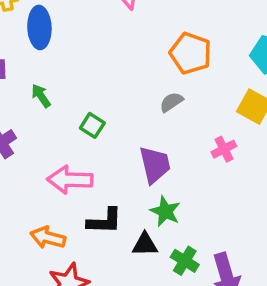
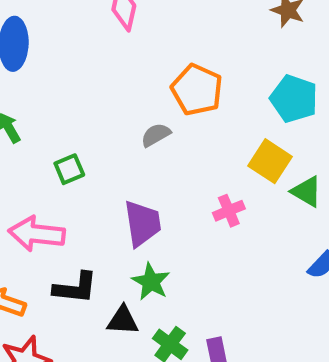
gray semicircle: (171, 102) -> (156, 135), moved
green square: (92, 125) -> (69, 169), turned 30

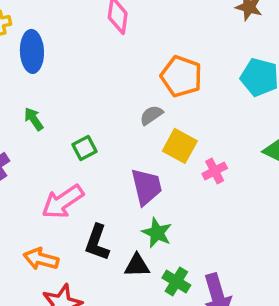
yellow square: (270, 161) -> (180, 146), moved
pink arrow: (37, 234) -> (63, 202), turned -36
black L-shape: (75, 288) -> (97, 243), turned 108

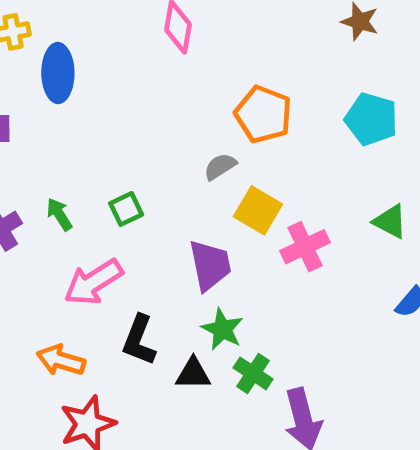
green arrow: (34, 119) -> (59, 214), moved
pink cross: (215, 171) -> (305, 247), size x1.4
green cross: (176, 282) -> (253, 373), moved

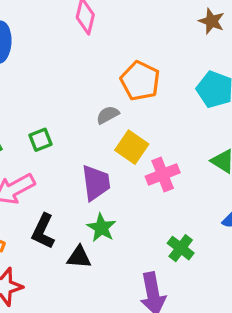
green cross: (253, 373) -> (181, 248), moved

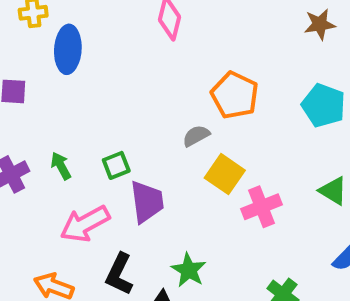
brown star: (212, 21) -> (320, 24), turned -30
purple trapezoid: (96, 183) -> (147, 202), moved

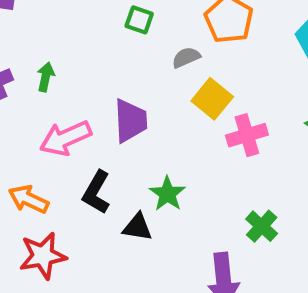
green square: (116, 165) -> (139, 20), moved, turned 36
green arrow: (61, 166) -> (46, 77), turned 36

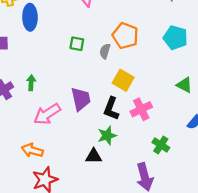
gray semicircle: (186, 57) -> (105, 51), moved, turned -40
pink cross: (247, 135) -> (141, 109), moved
black L-shape: (96, 192) -> (111, 109), moved
green star: (167, 194) -> (107, 135), turned 30

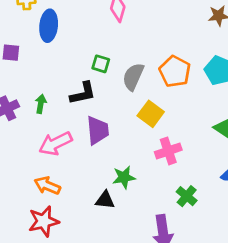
orange pentagon: (125, 36) -> (175, 71), moved
gray semicircle: (105, 51) -> (133, 77), size x1.5
black L-shape: (111, 109) -> (83, 93), moved, turned -130
orange arrow: (32, 150) -> (47, 186), moved

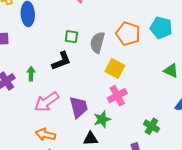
purple trapezoid: (98, 130) -> (79, 107), moved
pink cross: (168, 151) -> (117, 96), moved

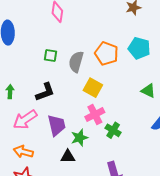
black L-shape: (61, 61) -> (45, 92), moved
green cross: (151, 126) -> (113, 130), moved

